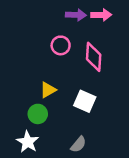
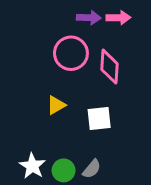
pink circle: (61, 45) -> (71, 53), size x1.5
white square: (85, 101) -> (99, 118), turned -30
green circle: (38, 114) -> (64, 170), moved

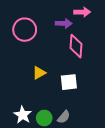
purple arrow: (89, 18) -> (64, 23), moved
pink circle: (71, 53) -> (25, 30), moved

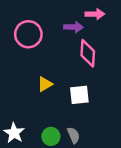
white star: (23, 115) -> (14, 133), moved
gray semicircle: (64, 117) -> (73, 135), turned -64

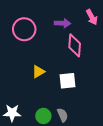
pink arrow: (95, 14) -> (92, 17), moved, turned 63
white star: (14, 133) -> (12, 113), turned -30

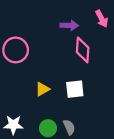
pink circle: (24, 29) -> (16, 50), moved
yellow triangle: (38, 72) -> (42, 89), moved

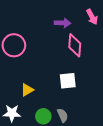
yellow triangle: (42, 89) -> (27, 90), moved

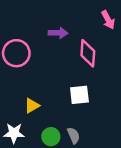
purple arrow: (63, 23) -> (58, 33), moved

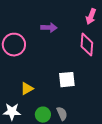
pink arrow: (108, 20) -> (91, 17), turned 49
pink diamond: (88, 53) -> (87, 45), moved

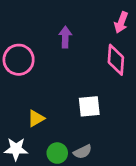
purple arrow: (49, 28) -> (65, 37), turned -91
gray semicircle: (62, 114) -> (83, 152), turned 88

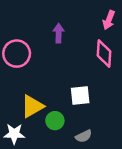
yellow triangle: (36, 118) -> (32, 106), size x1.5
gray semicircle: (83, 152) -> (84, 136), moved
green circle: (57, 153) -> (55, 121), moved

